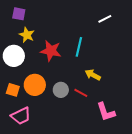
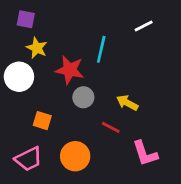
cyan line: (79, 47) -> (101, 49), moved
orange circle: (35, 85) -> (75, 156), moved
orange square: (13, 90) -> (42, 121), moved
gray circle: (61, 90) -> (83, 97), moved

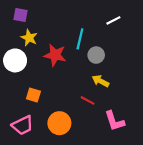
gray circle: (83, 97) -> (96, 55), moved

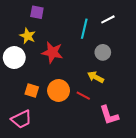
purple square: (20, 15) -> (37, 12), moved
cyan line: (80, 39) -> (84, 29), moved
gray circle: (96, 55) -> (103, 52), moved
orange circle: (59, 123) -> (59, 90), moved

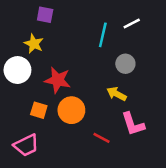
red star: (52, 52) -> (58, 80), moved
red line: (83, 96) -> (102, 138), moved
pink L-shape: (109, 115) -> (133, 124), moved

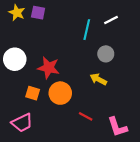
yellow star: (34, 44) -> (17, 13), moved
pink L-shape: (133, 124) -> (117, 127), moved

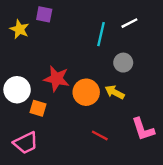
yellow star: (17, 13) -> (20, 29), moved
white circle: (15, 59) -> (17, 90), moved
orange circle: (60, 93) -> (86, 92), moved
pink L-shape: (117, 127) -> (143, 129), moved

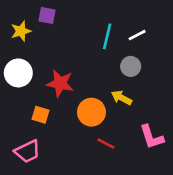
white line: (129, 23) -> (137, 35), moved
yellow star: (20, 29) -> (21, 31), turned 30
white circle: (17, 90) -> (18, 73), moved
orange circle: (86, 92) -> (91, 112), moved

